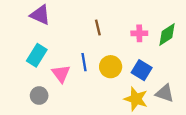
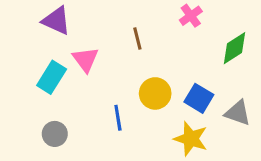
pink cross: (139, 33) -> (191, 16), moved, turned -35
blue line: (84, 62) -> (118, 118), moved
pink triangle: (61, 74) -> (86, 59), moved
gray triangle: (165, 93) -> (238, 113), moved

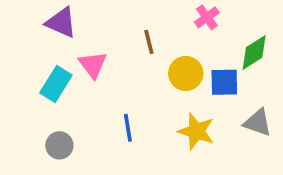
yellow circle: (155, 93) -> (186, 73), moved
blue square: (199, 98) -> (224, 82), moved, turned -32
yellow star: (191, 139) -> (196, 131), moved

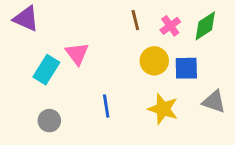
pink cross: (207, 17) -> (170, 26), moved
purple triangle: (61, 23) -> (26, 19), moved
brown line: (149, 42) -> (135, 20), moved
green diamond: (254, 52) -> (205, 26), moved

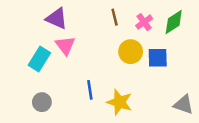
purple triangle: (26, 19) -> (57, 18), moved
gray triangle: (214, 102) -> (184, 105), moved
yellow star: (163, 109) -> (119, 102), moved

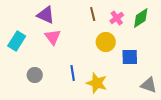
blue square: (158, 58) -> (130, 57), moved
cyan rectangle: (39, 59) -> (17, 41), moved
gray circle: (42, 102) -> (35, 75), moved

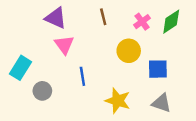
brown line: (93, 14) -> (103, 17), moved
cyan rectangle: (17, 41) -> (20, 68), moved
blue line: (73, 73) -> (82, 76), moved
gray triangle: (149, 85) -> (161, 103), moved

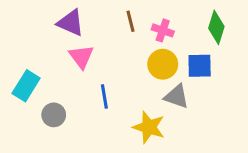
pink cross: (142, 22) -> (163, 30), moved, turned -35
green diamond: (171, 22) -> (216, 27), turned -40
blue square: (158, 69) -> (200, 66), moved
gray triangle: (161, 103) -> (177, 96), moved

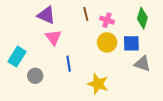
gray triangle: (177, 96) -> (142, 64), moved

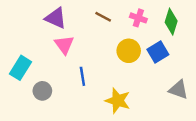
brown line: (86, 14) -> (103, 17), turned -48
pink cross: (107, 20) -> (138, 18), moved
blue square: (131, 43) -> (158, 52), turned -30
gray triangle: (142, 64) -> (178, 90), moved

